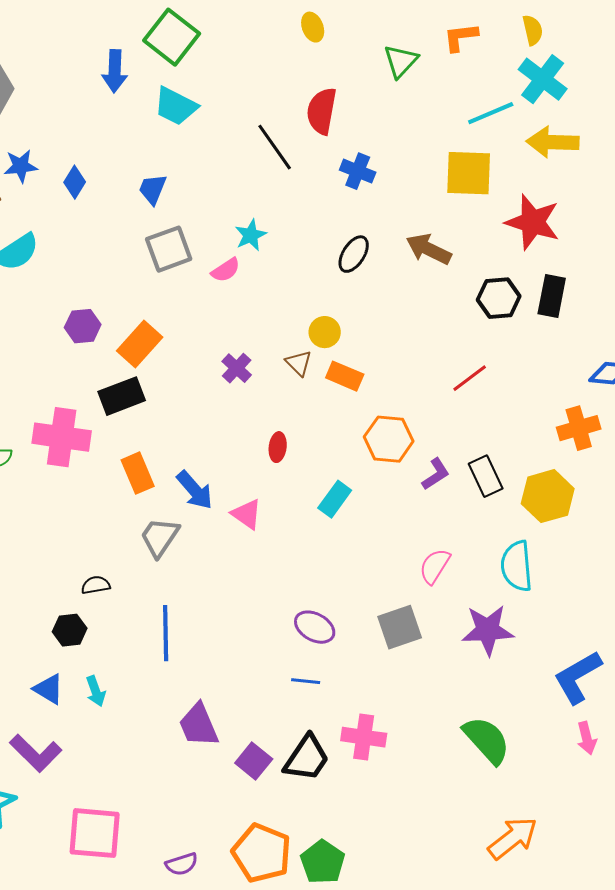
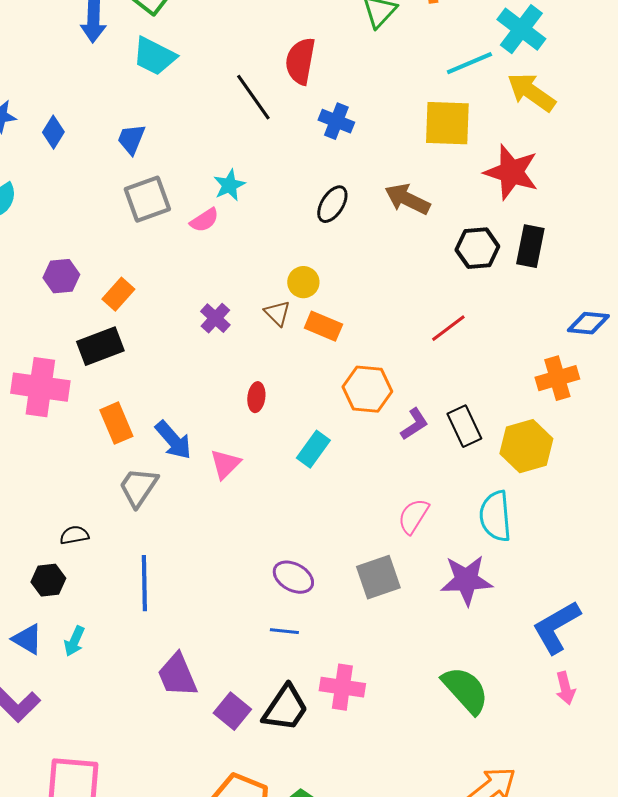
yellow arrow: (553, 142) -> (531, 92), turned 33
orange rectangle: (140, 344) -> (118, 294), size x0.7
pink triangle: (247, 514) -> (225, 464), turned 40
cyan arrow: (96, 691) -> (74, 641), turned 44

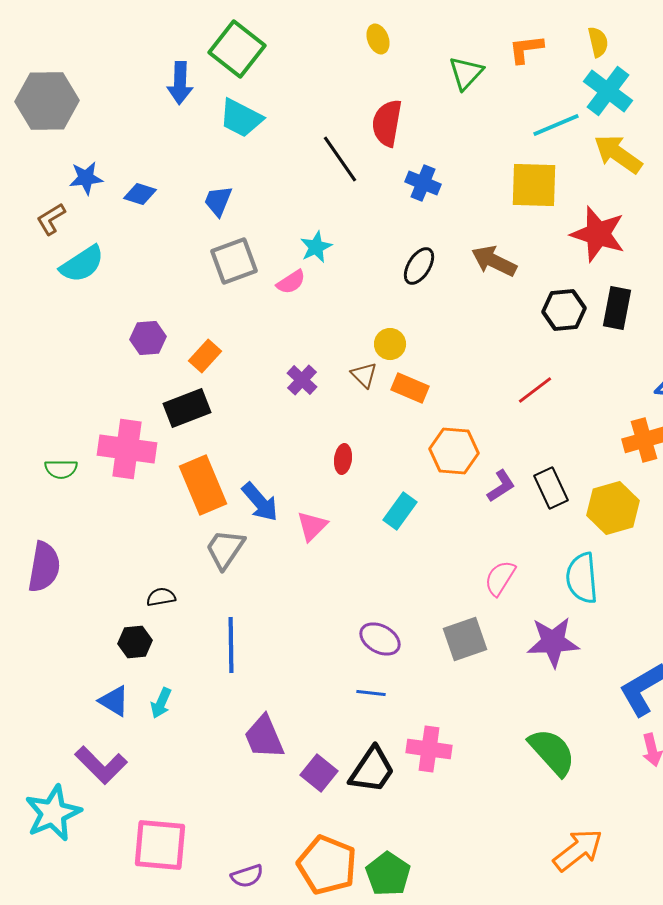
blue diamond: (53, 132) -> (140, 194), turned 76
orange rectangle: (116, 423) -> (203, 485), size x1.4

